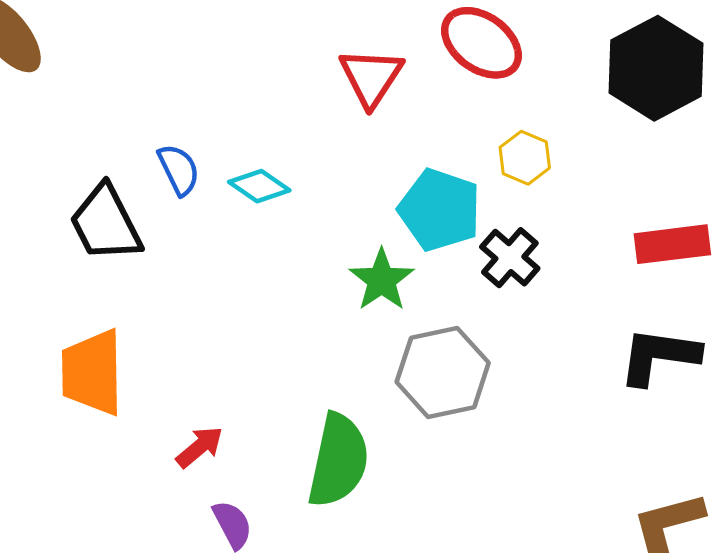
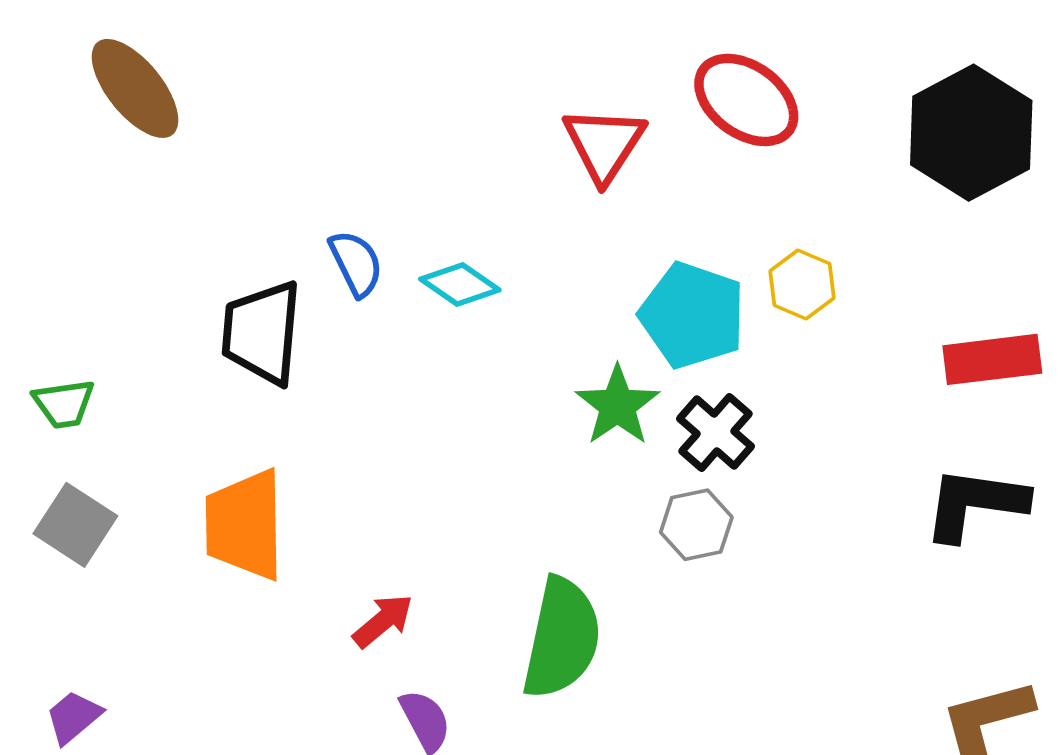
yellow hexagon: (525, 158) -> (802, 284), moved
black trapezoid: (106, 223) -> (262, 333), turned 32
black cross: (510, 258) -> (716, 432), moved
gray hexagon: (443, 372) -> (696, 525), size x0.6

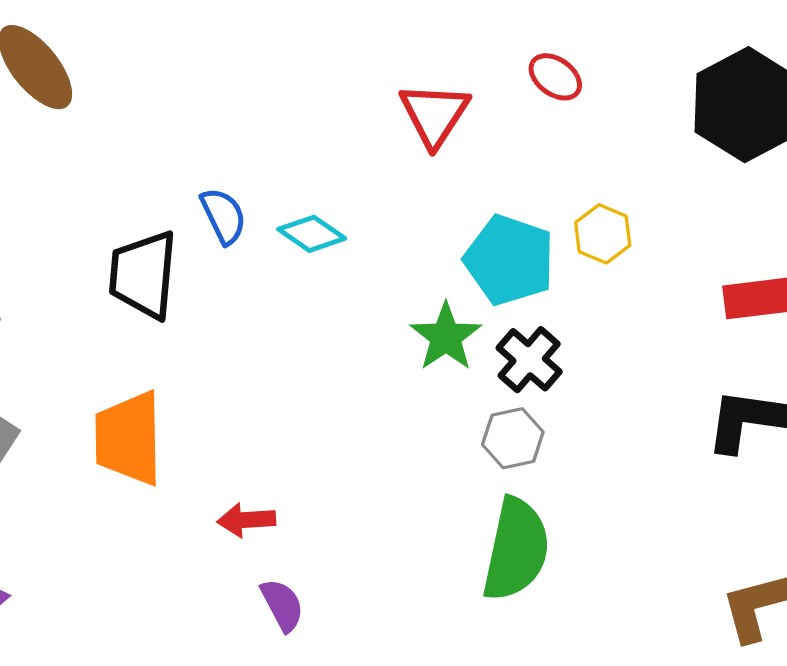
red ellipse: (746, 100) -> (555, 77), size x0.6
red arrow: (383, 621) -> (246, 520), turned -144
green semicircle: (562, 638) -> (516, 549), moved

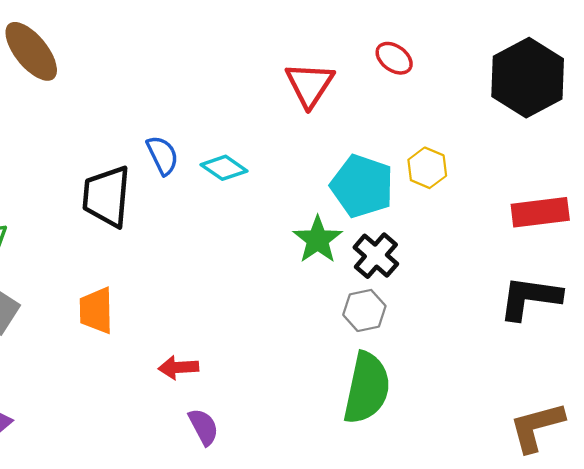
orange trapezoid: (129, 438) -> (96, 310), size x0.7

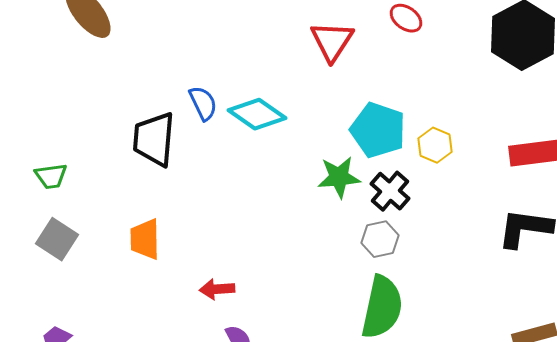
cyan diamond: (224, 168) -> (257, 114), size x1.4
yellow hexagon: (427, 168) -> (435, 145), moved
green star: (318, 240) -> (339, 177), turned 30

